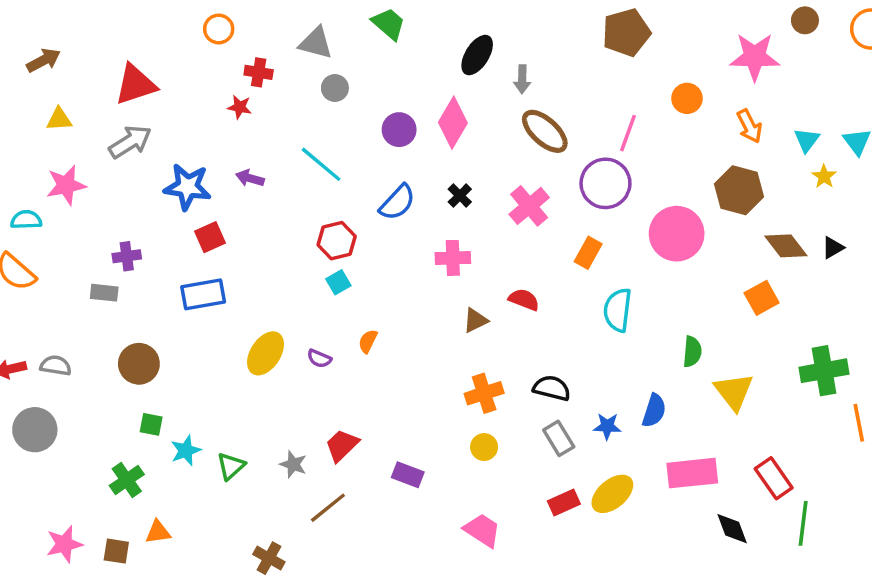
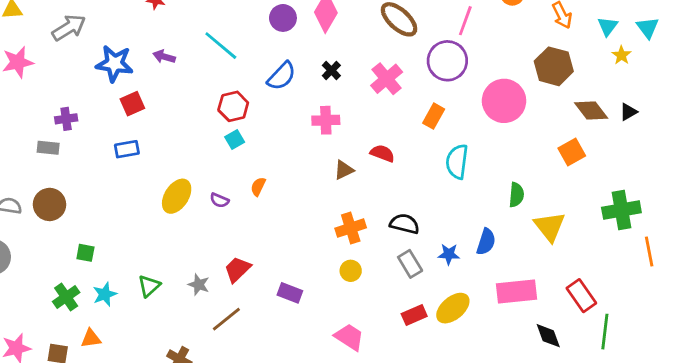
blue rectangle: (203, 294) -> (127, 149), size x0.7
brown circle: (139, 364) -> (50, 204), moved
cyan star: (186, 450) -> (105, 294), moved

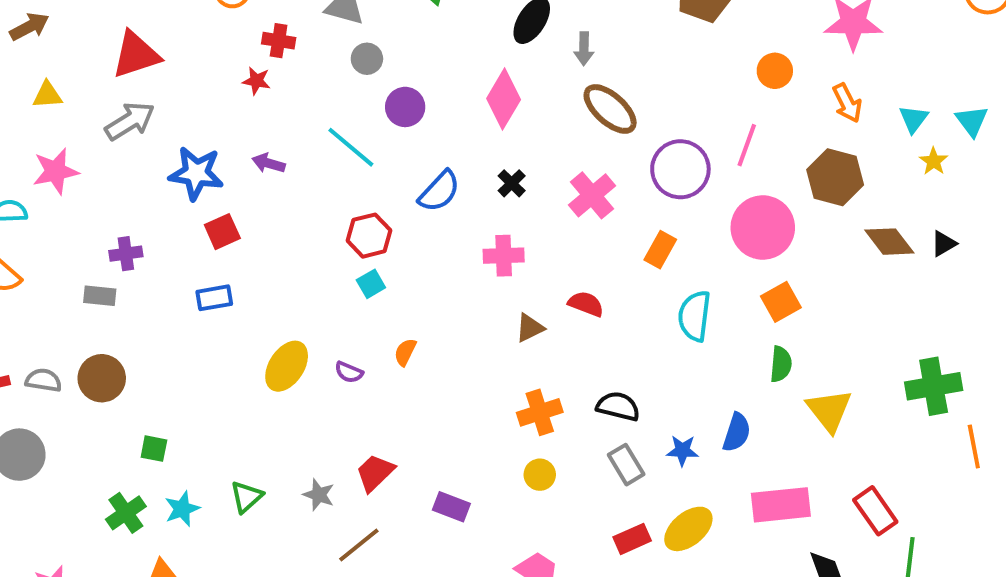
purple circle: (283, 18) -> (405, 107), moved
pink line: (465, 21) -> (747, 145), moved
orange square: (572, 152) -> (781, 302), moved

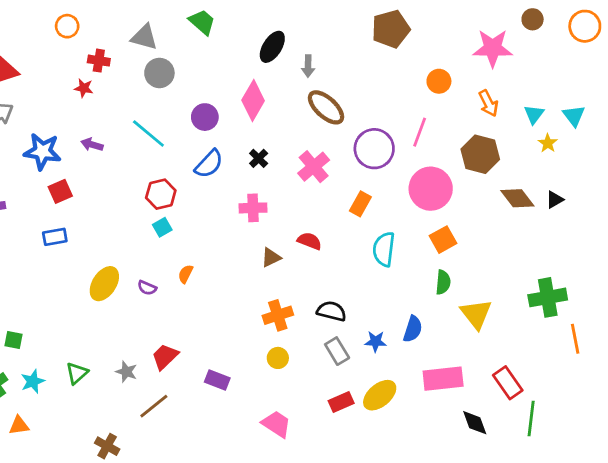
gray circle: (367, 59) -> (159, 73), size x1.4
purple circle: (405, 107) -> (205, 117), moved

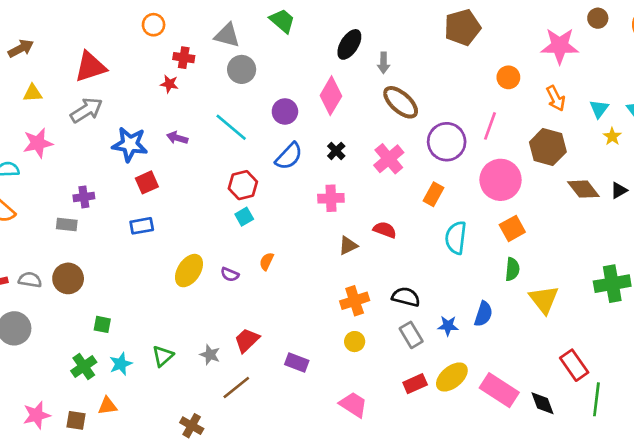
pink rectangle: (443, 379) -> (499, 390), moved, turned 39

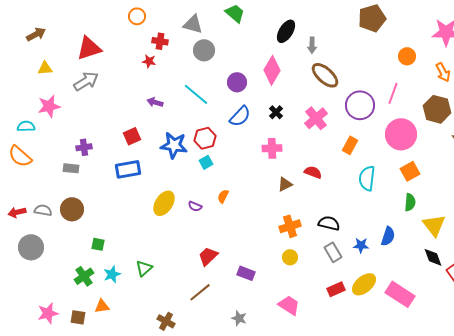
blue star: (130, 144) -> (174, 145), moved
blue rectangle: (142, 226) -> (128, 169), size x1.4
gray star: (210, 355) -> (239, 318), moved
black diamond: (543, 403) -> (433, 257), moved

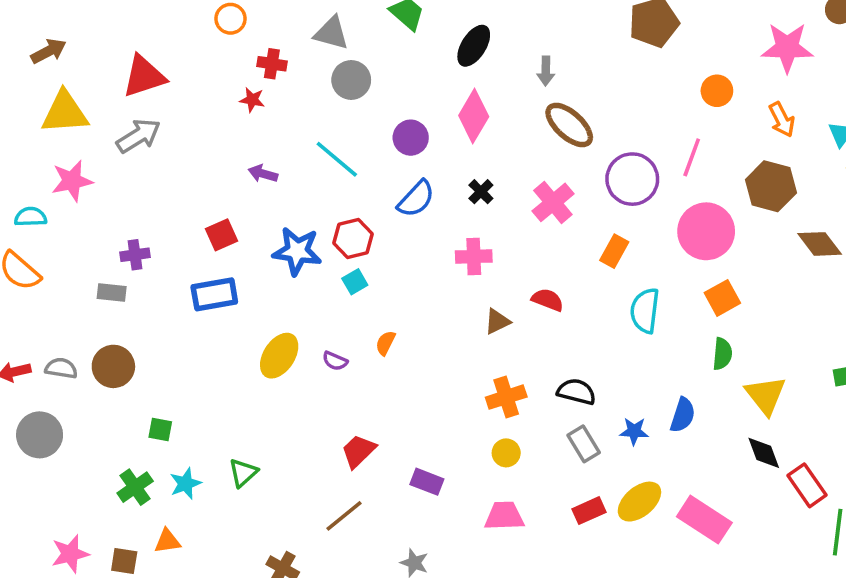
black ellipse: (286, 31) -> (474, 46), moved
yellow triangle: (45, 68) -> (65, 112), size x1.8
pink trapezoid: (289, 305) -> (504, 516), moved, turned -35

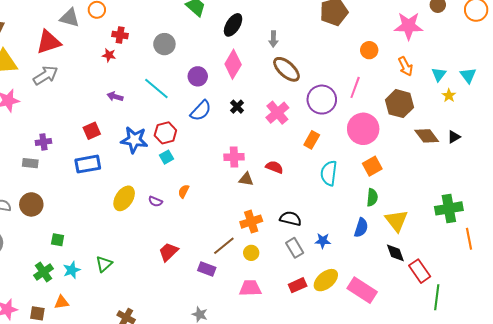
gray triangle: (331, 33) -> (70, 18), moved
pink cross: (474, 257) -> (234, 157), moved
brown triangle: (497, 321) -> (246, 179), turned 35
blue semicircle: (683, 415) -> (361, 228), moved
brown line: (344, 516) -> (224, 246), moved

